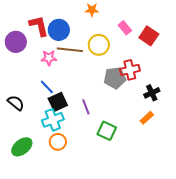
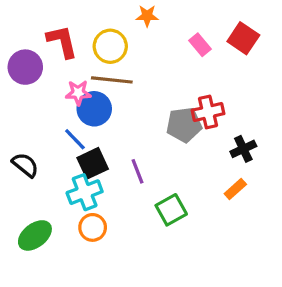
blue circle: (59, 30) -> (94, 109), moved
red square: (149, 36) -> (243, 38), moved
yellow circle: (99, 45) -> (110, 46), moved
green square: (107, 131) -> (171, 210), turned 36

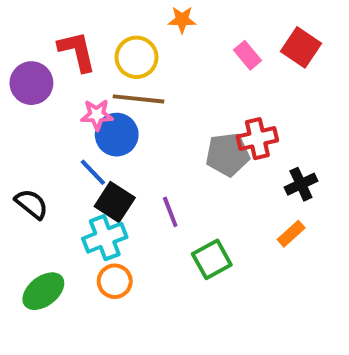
black square: (93, 163) -> (115, 202), turned -32

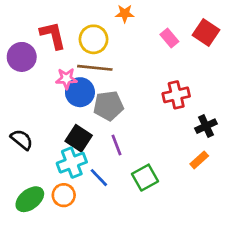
gray pentagon: (228, 154) -> (108, 106), moved
blue line: (93, 172) -> (99, 178), moved
orange circle: (115, 281) -> (64, 195), moved

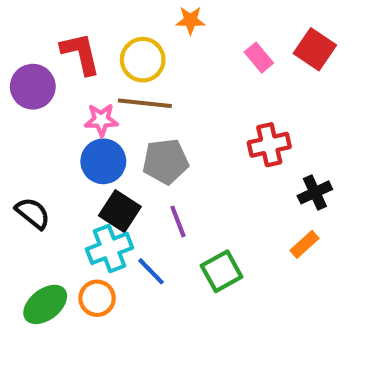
blue circle: (80, 92) -> (103, 161), moved

